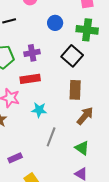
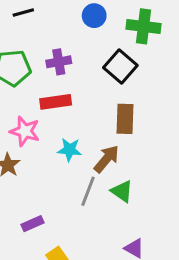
brown arrow: (85, 116) -> (106, 159), moved
green triangle: (82, 148) -> (122, 191), moved

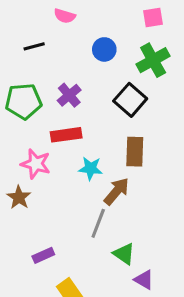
green cross: (143, 26) -> (153, 60), turned -36
purple cross: (59, 62) -> (69, 95), turned -30
cyan star: (70, 150) -> (91, 168), moved
green triangle: (122, 191) -> (124, 254), moved

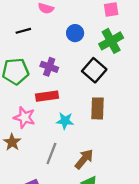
purple cross: (69, 95) -> (49, 67), turned -30
brown arrow: (116, 191) -> (84, 159), moved
gray line: (98, 223) -> (51, 153), moved

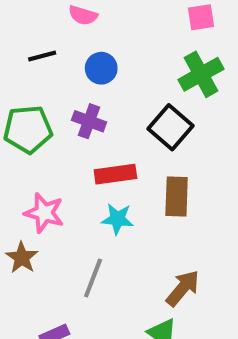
blue circle: (75, 33) -> (101, 68), moved
red rectangle: (47, 96) -> (115, 174), moved
brown arrow: (84, 159) -> (183, 288), moved

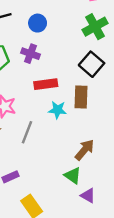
black square: (170, 127) -> (92, 64), moved
cyan star: (117, 219) -> (57, 110), moved
gray line: (93, 278) -> (27, 132), moved

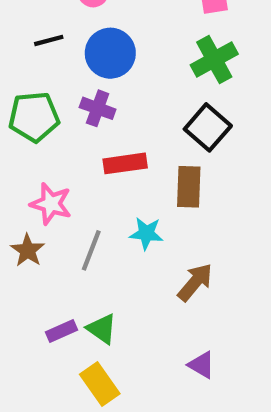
blue circle: (38, 23) -> (110, 53), size x1.5
cyan star: (57, 110) -> (146, 233), moved
green triangle: (73, 176) -> (102, 329), moved

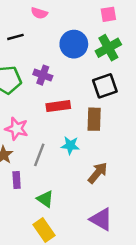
blue circle: (110, 53) -> (74, 44), moved
black square: (208, 127) -> (105, 86), turned 30
purple rectangle: (62, 331) -> (17, 180), moved, turned -70
purple triangle: (201, 365) -> (101, 219), size x1.5

